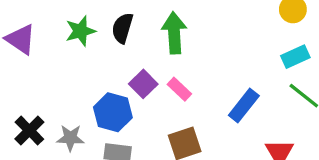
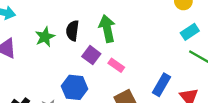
purple square: (143, 84) -> (91, 55), moved
blue rectangle: (244, 106) -> (162, 85), moved

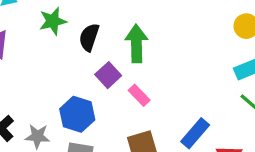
green star: (45, 37) -> (53, 21), moved

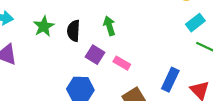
green arrow: (136, 44) -> (109, 26), size x0.7

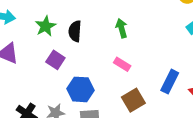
green arrow: (109, 26) -> (122, 28), moved
purple square: (95, 55) -> (55, 60), moved

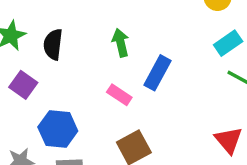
blue rectangle: (170, 82) -> (158, 73), moved

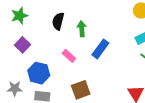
black semicircle: (53, 44) -> (58, 21), moved
pink rectangle: (119, 95) -> (69, 56), moved

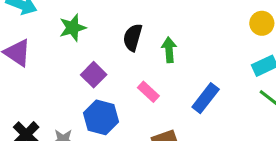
purple square: (22, 45) -> (94, 75), moved
blue rectangle: (100, 49) -> (206, 98), moved

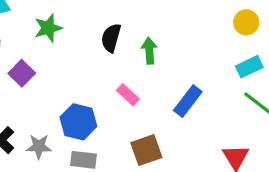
purple square: (94, 75) -> (22, 73), moved

